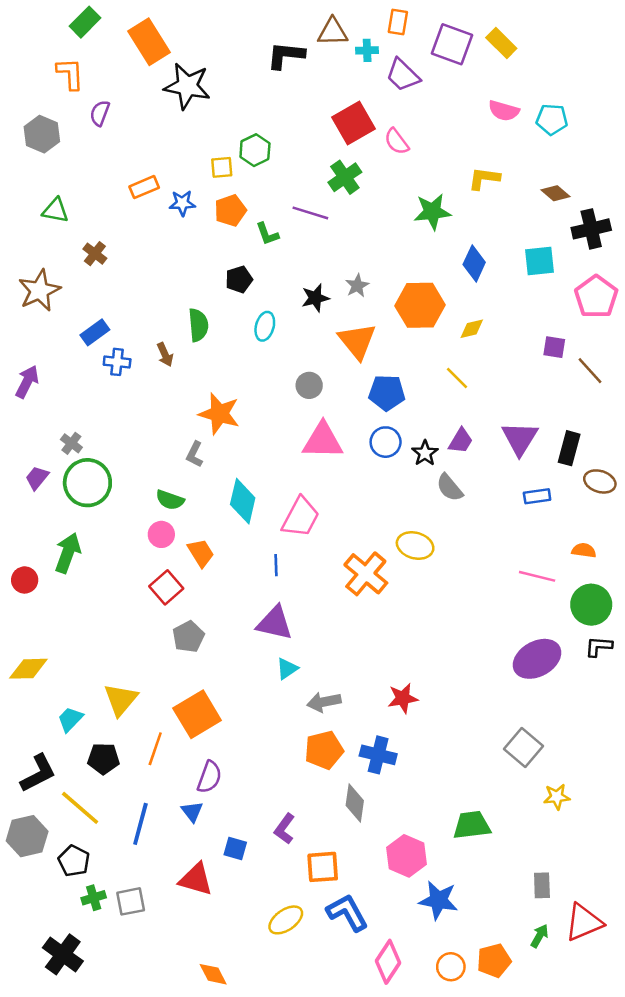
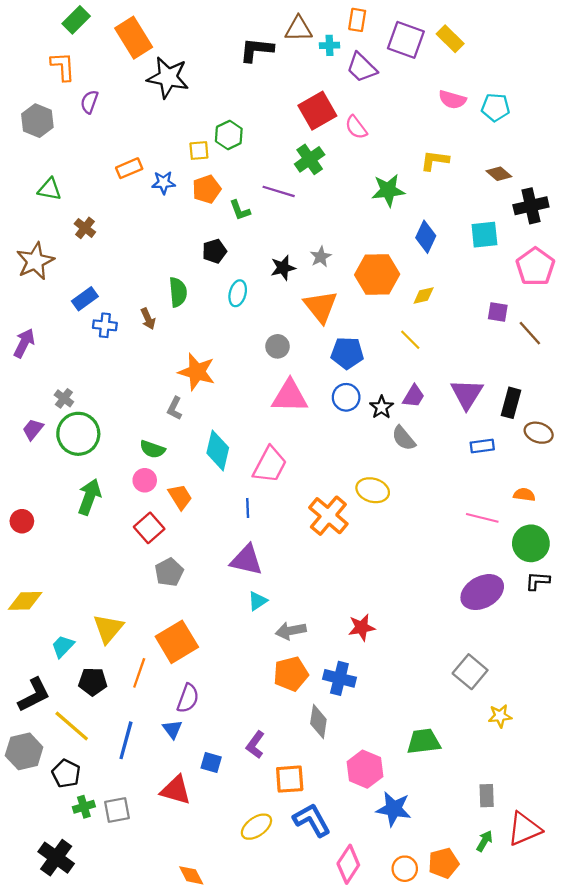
green arrow: (68, 553) -> (89, 497), moved

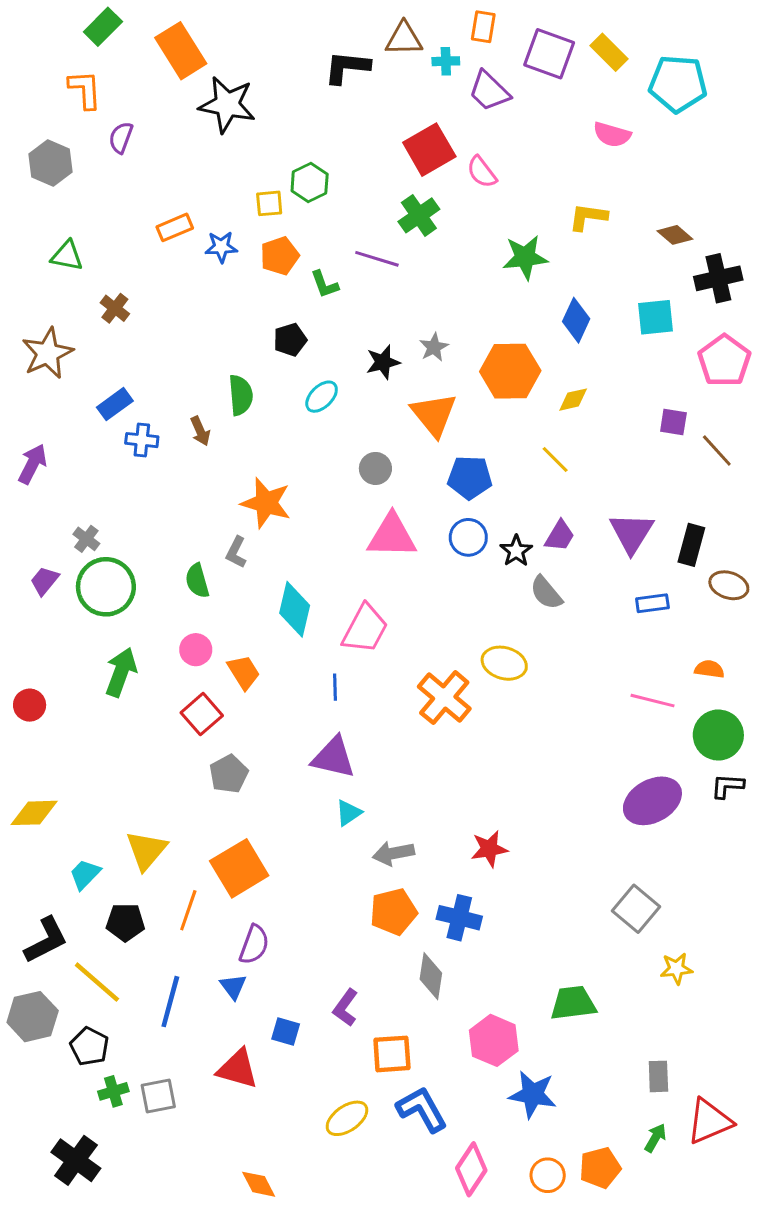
cyan pentagon: (496, 107) -> (678, 84), moved, size x1.5
cyan ellipse: (238, 293) -> (322, 397), turned 30
green semicircle: (152, 449) -> (197, 581), moved, turned 55

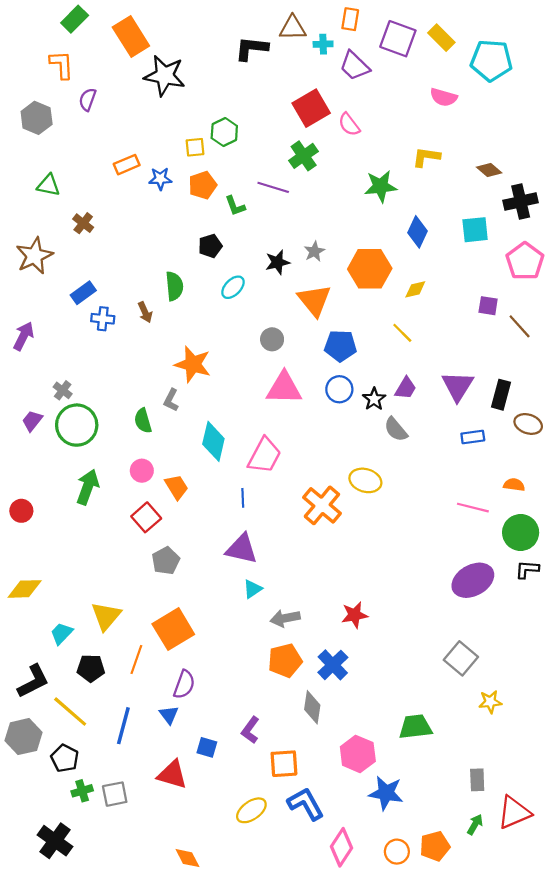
blue cross: (459, 918) -> (333, 665), turned 32

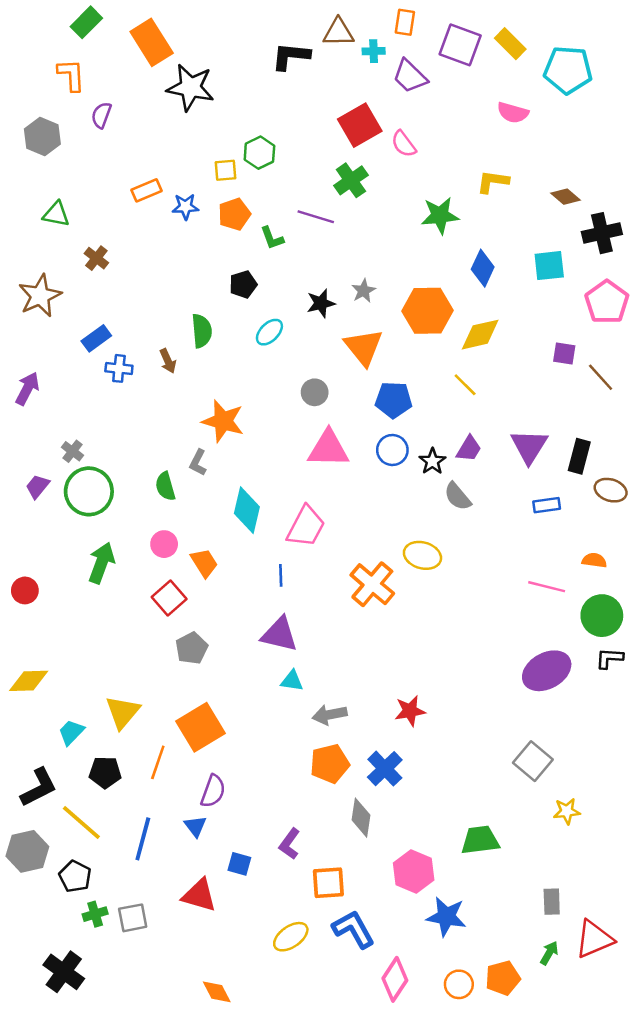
yellow diamond: (415, 289) -> (480, 335), size x1.6
cyan triangle: (253, 589) -> (292, 681), turned 42

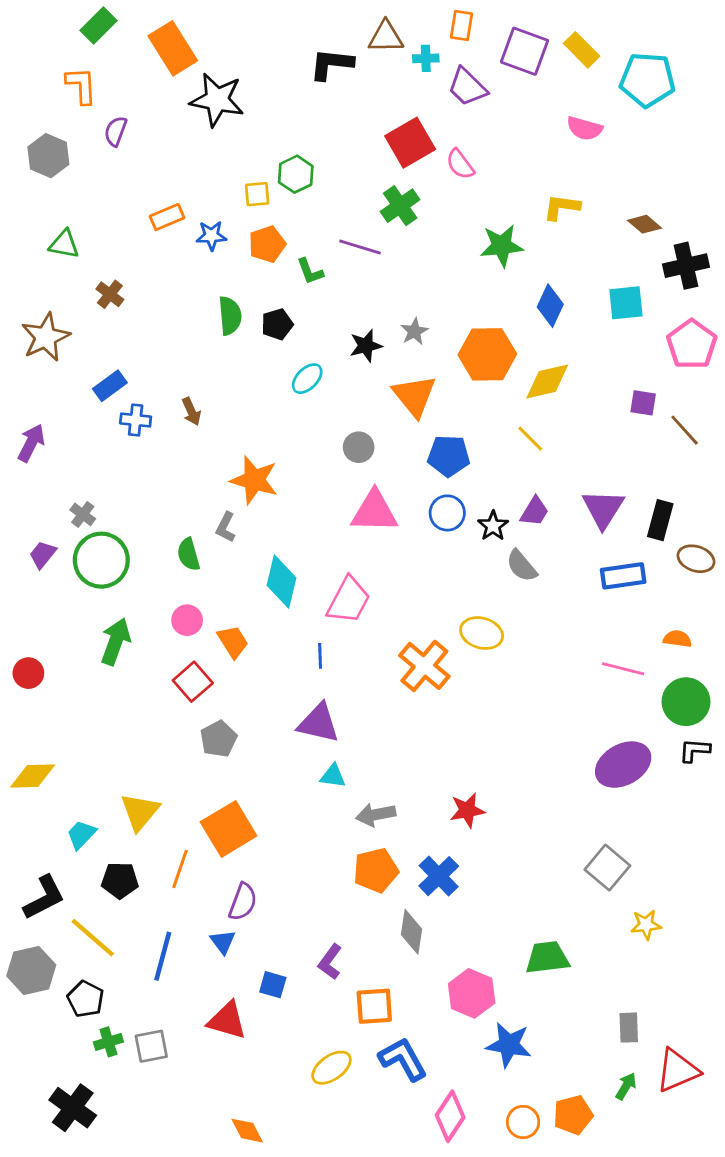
green semicircle: (202, 331) -> (230, 316), moved
blue rectangle: (547, 505) -> (623, 576), size x1.4

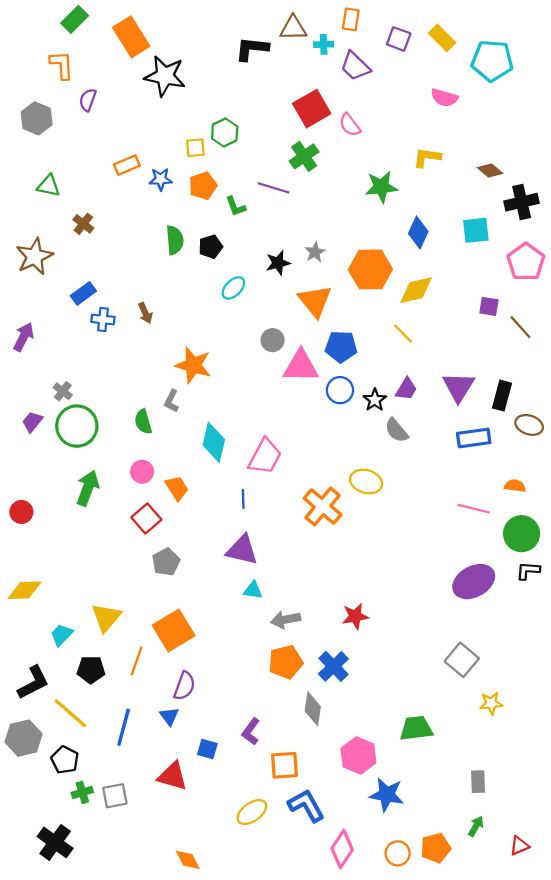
purple square: (524, 51) -> (399, 39), size x0.7
pink triangle: (374, 512) -> (301, 366), moved
red triangle: (677, 1071) -> (519, 846), moved, size x0.6

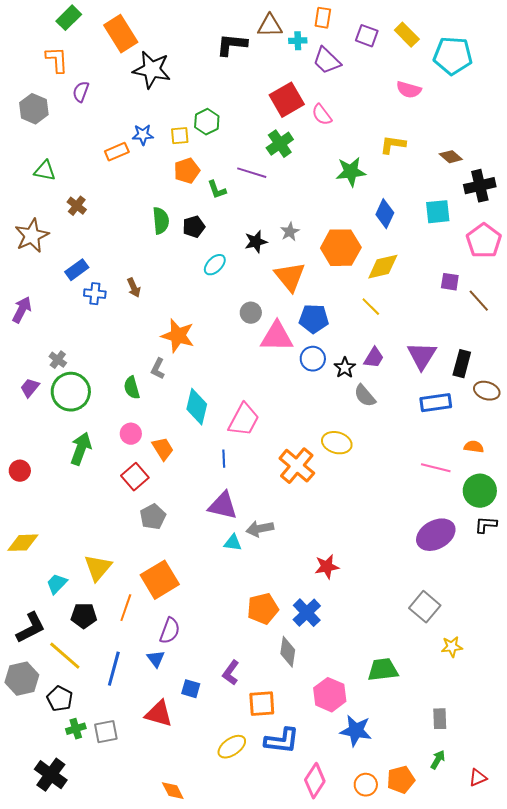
blue star: (161, 179) -> (143, 135), moved
gray arrow: (286, 620) -> (260, 529), moved
blue L-shape: (306, 806) -> (282, 741), turned 126

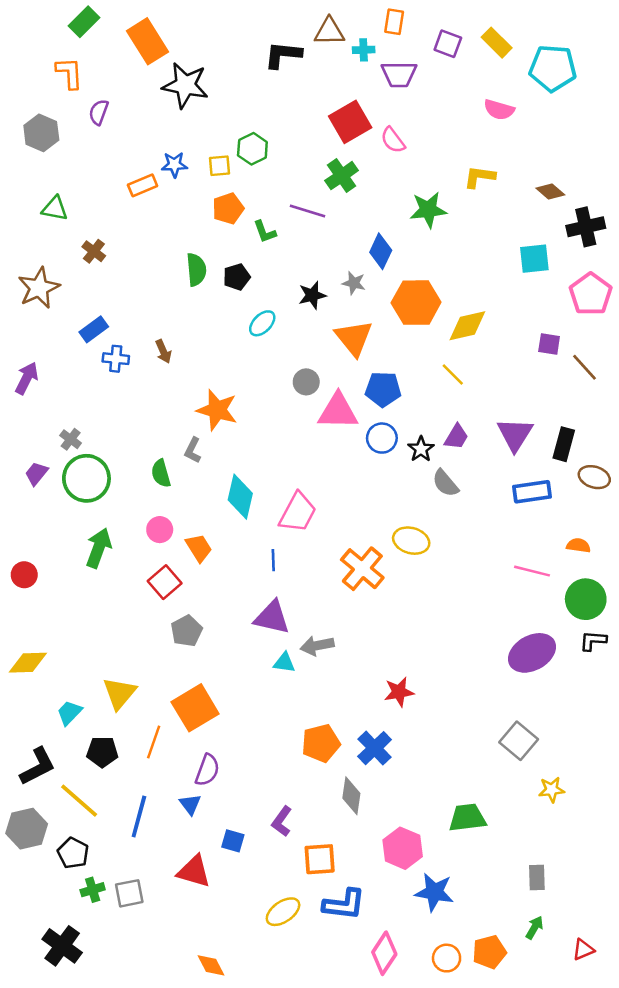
purple trapezoid: (327, 61) -> (399, 74), turned -44
blue diamond: (385, 214) -> (381, 251), moved
gray star: (290, 232) -> (354, 283), turned -30

